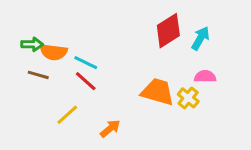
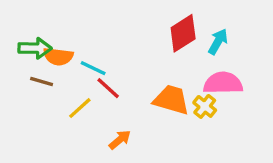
green arrow: (32, 44) -> (35, 48), size x1.4
pink semicircle: (205, 76) -> (223, 83), size x1.6
red line: (86, 81) -> (108, 88), moved
yellow line: (67, 115) -> (80, 108), moved

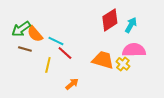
green arrow: (35, 48) -> (21, 29), turned 144
orange semicircle: (58, 57) -> (35, 34), turned 42
yellow line: (80, 108) -> (48, 65), turned -35

